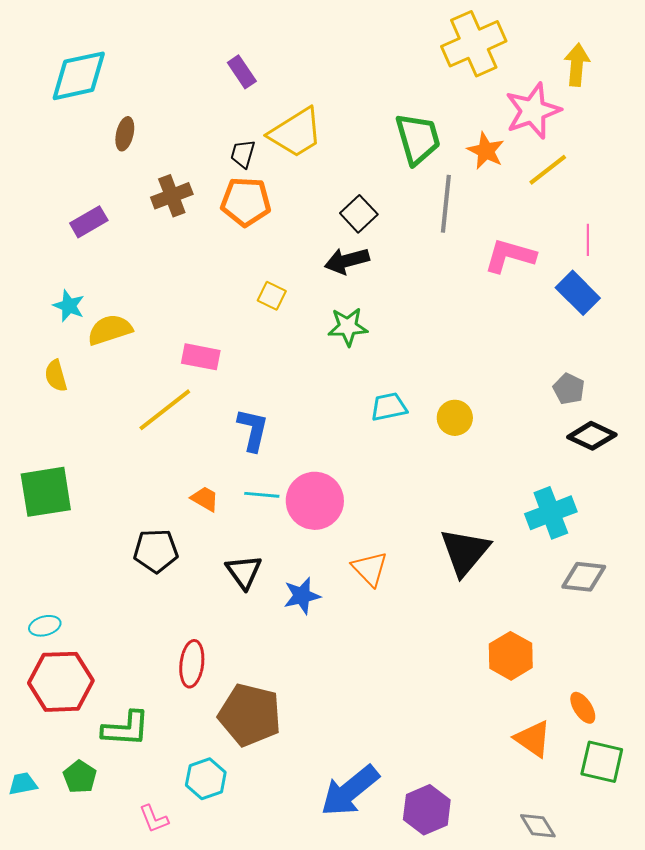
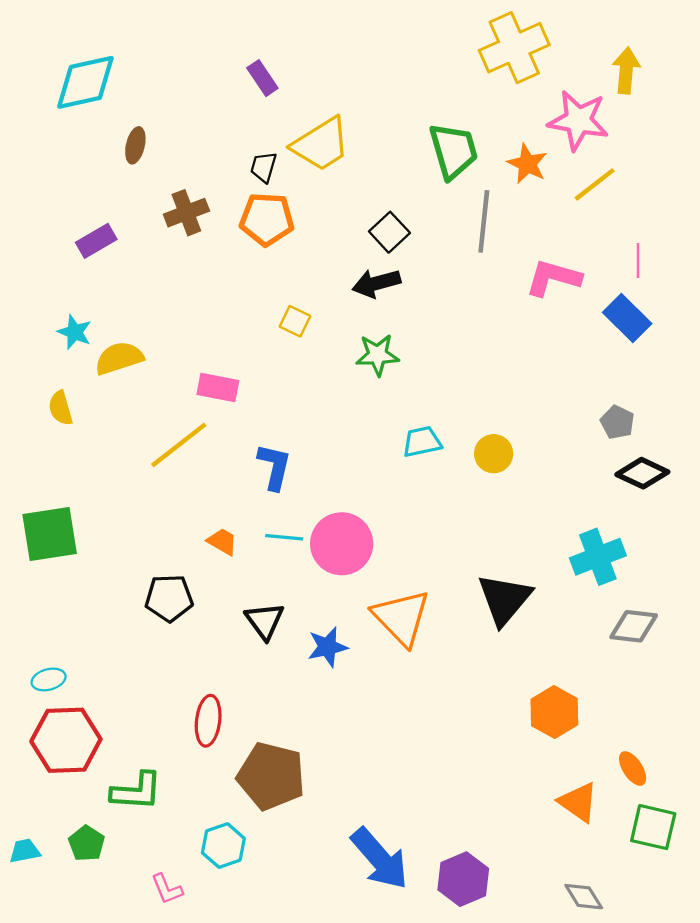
pink star: (533, 111) -> (578, 120), turned 30
orange triangle: (370, 569) -> (401, 618), size x1.5
blue arrow: (350, 791) -> (380, 859), turned -92

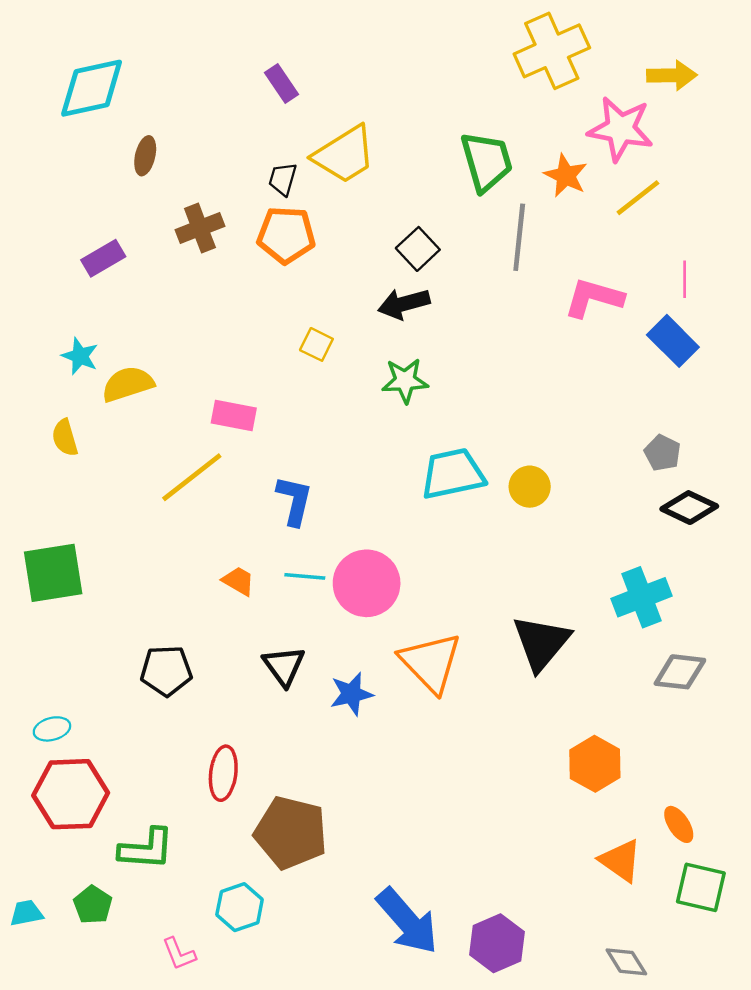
yellow arrow: (626, 70) -> (672, 75), turned 84
cyan trapezoid: (422, 442) -> (453, 474), size x1.5
black pentagon: (169, 598) -> (166, 671), moved

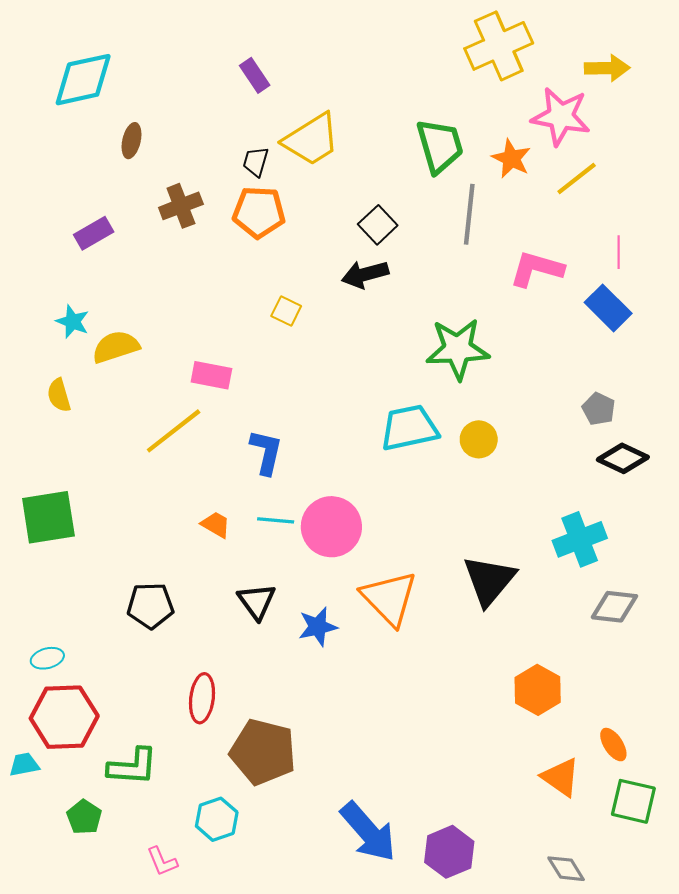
green star: (405, 381) -> (458, 349), moved, size x1.5
cyan trapezoid: (26, 913) -> (24, 765), moved

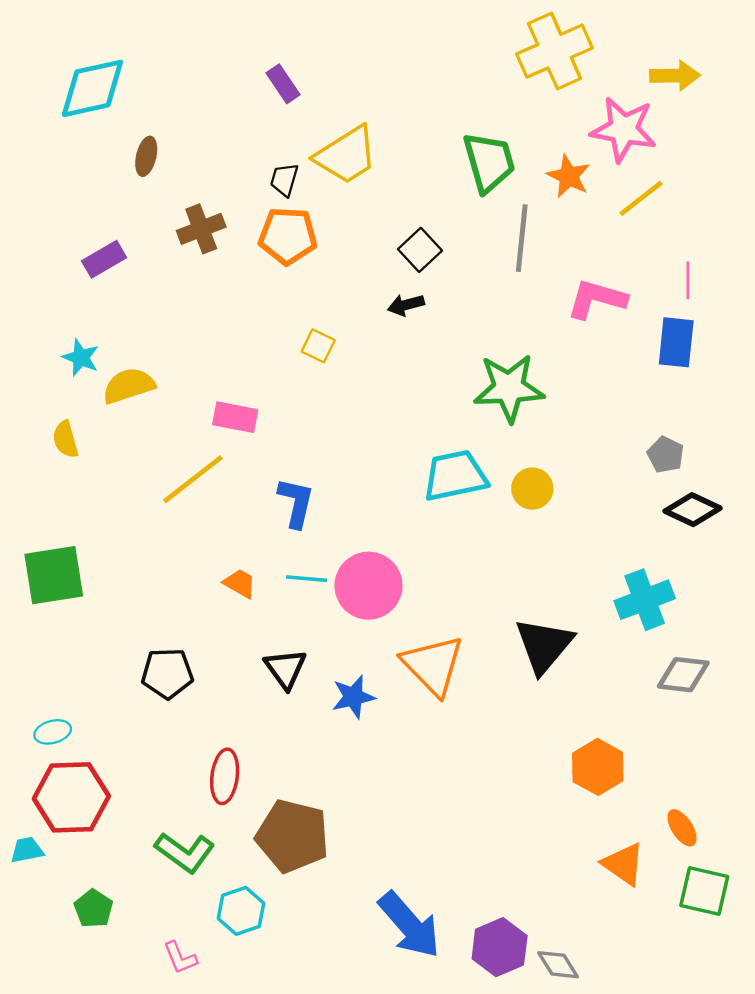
black arrow: (365, 274) -> (406, 305), size x0.7
blue rectangle: (608, 308) -> (676, 342), turned 51
green L-shape: (133, 767) -> (185, 852), moved, turned 32
gray diamond: (566, 869) -> (558, 965), moved

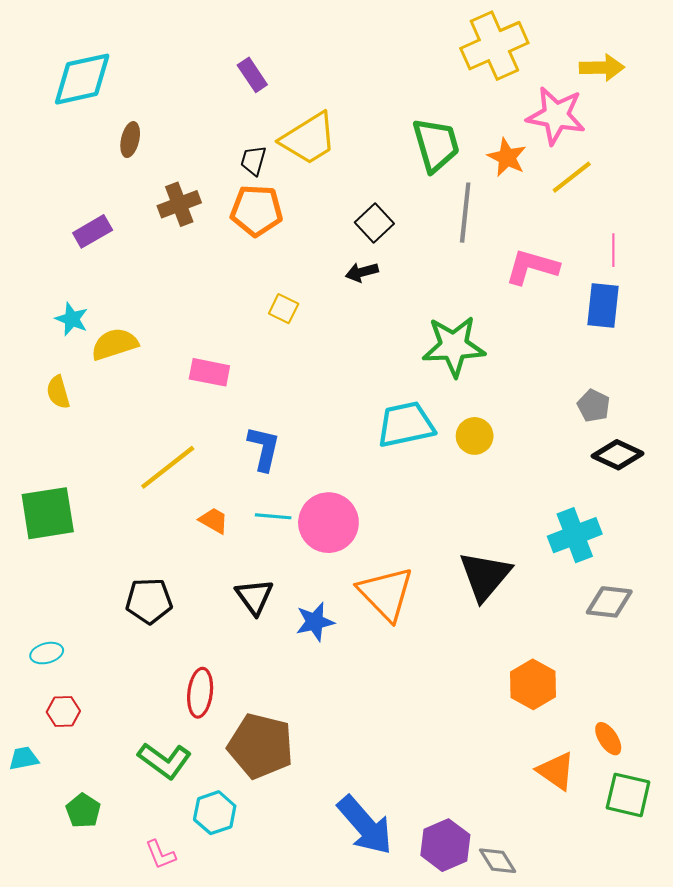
yellow line: (193, 479) -> (168, 467), moved
red hexagon: (71, 797) -> (63, 712), size x0.5

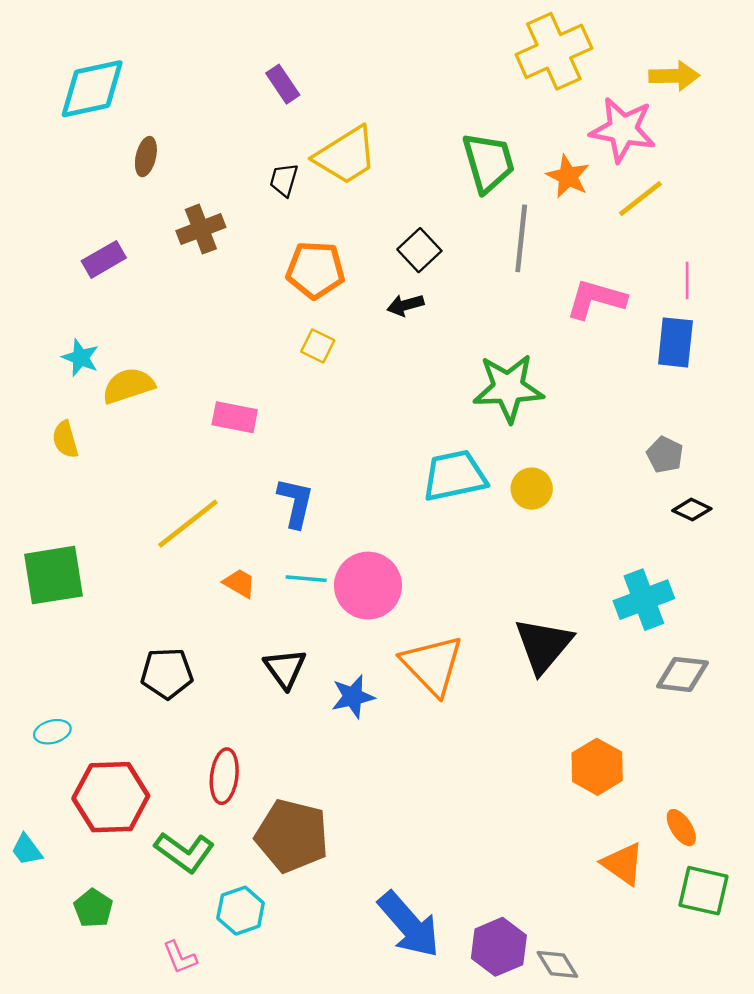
orange pentagon: (256, 211) -> (315, 270), moved
black diamond: (618, 455) -> (692, 510), size x0.7
red hexagon: (63, 712) -> (111, 797), moved, size x2.0
cyan trapezoid: (24, 758) -> (27, 850), turned -116

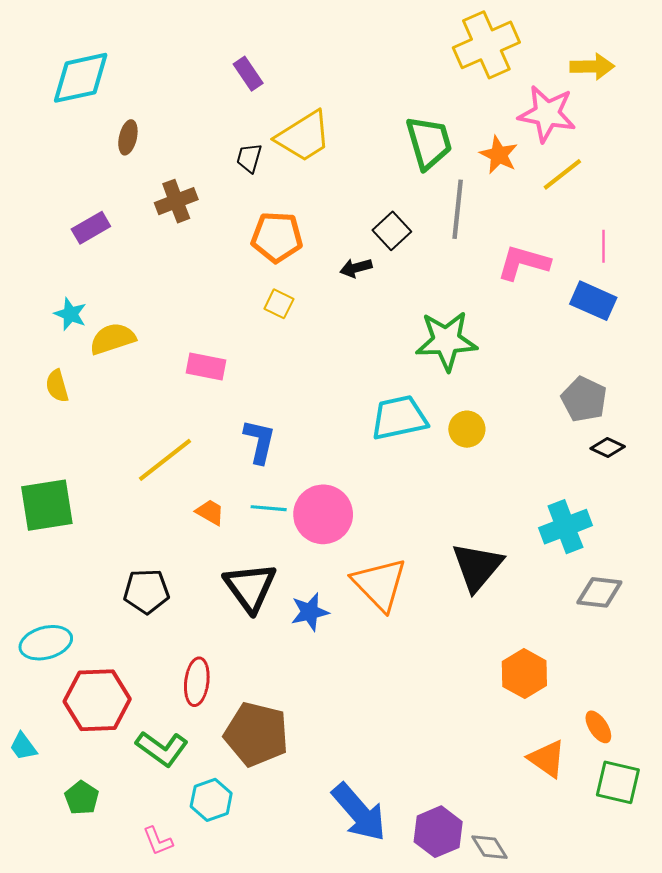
black square: (419, 250) -> (392, 231), moved
blue rectangle: (675, 342) -> (593, 301), turned -72
gray pentagon: (665, 455) -> (584, 399), size x1.4
black triangle: (285, 669) -> (250, 587), size x1.4
cyan ellipse: (52, 732) -> (46, 643), size x1.6

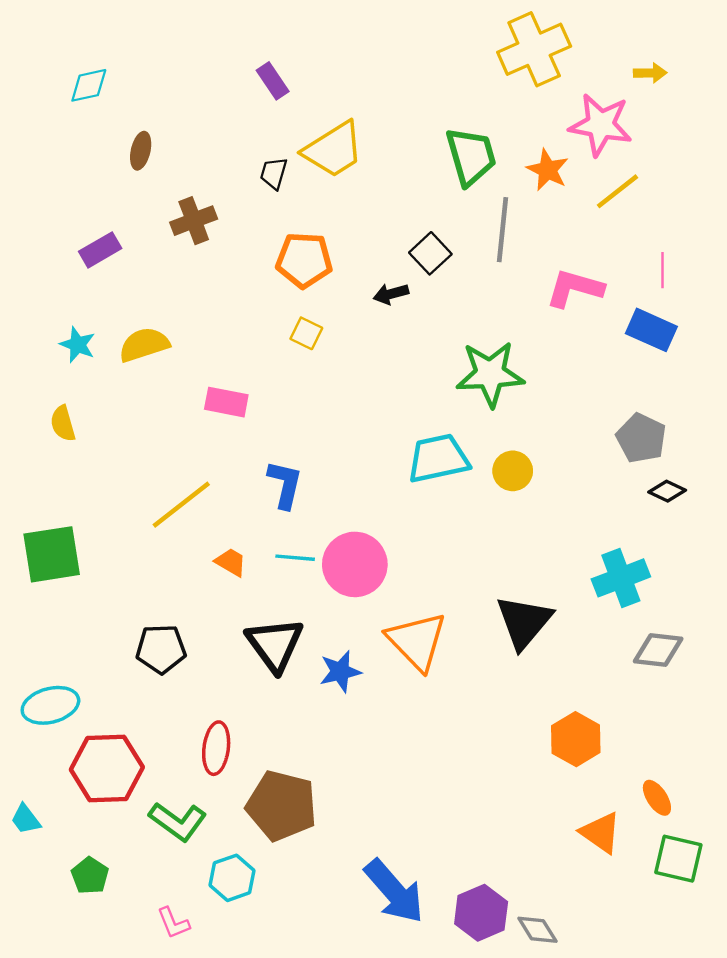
yellow arrow: (592, 67) -> (650, 73), size x0.7
cyan diamond: (81, 78) -> (89, 85), size x0.6
yellow semicircle: (113, 339) -> (144, 345), moved

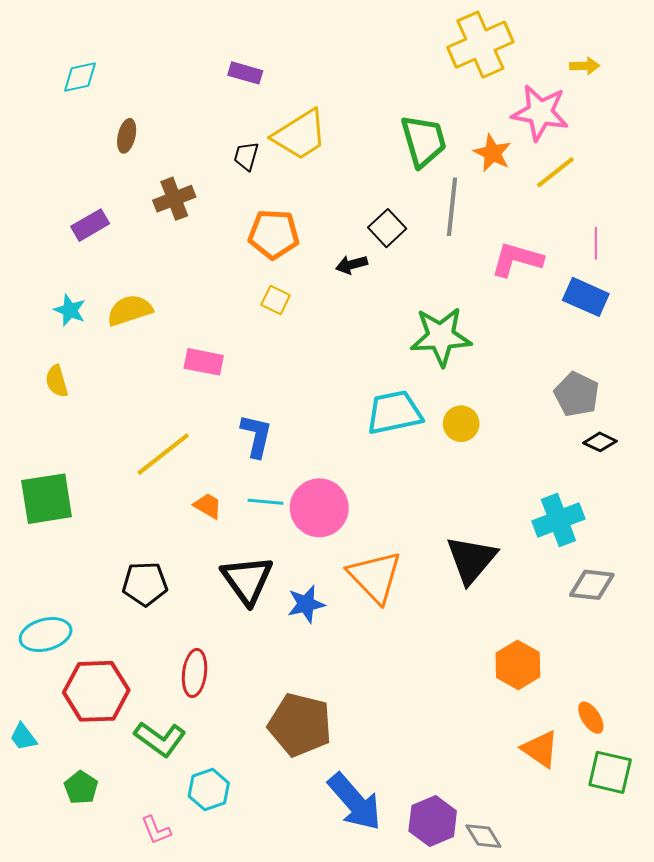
purple rectangle: (273, 81) -> (245, 73), turned -40
brown pentagon: (282, 806) -> (300, 725), moved

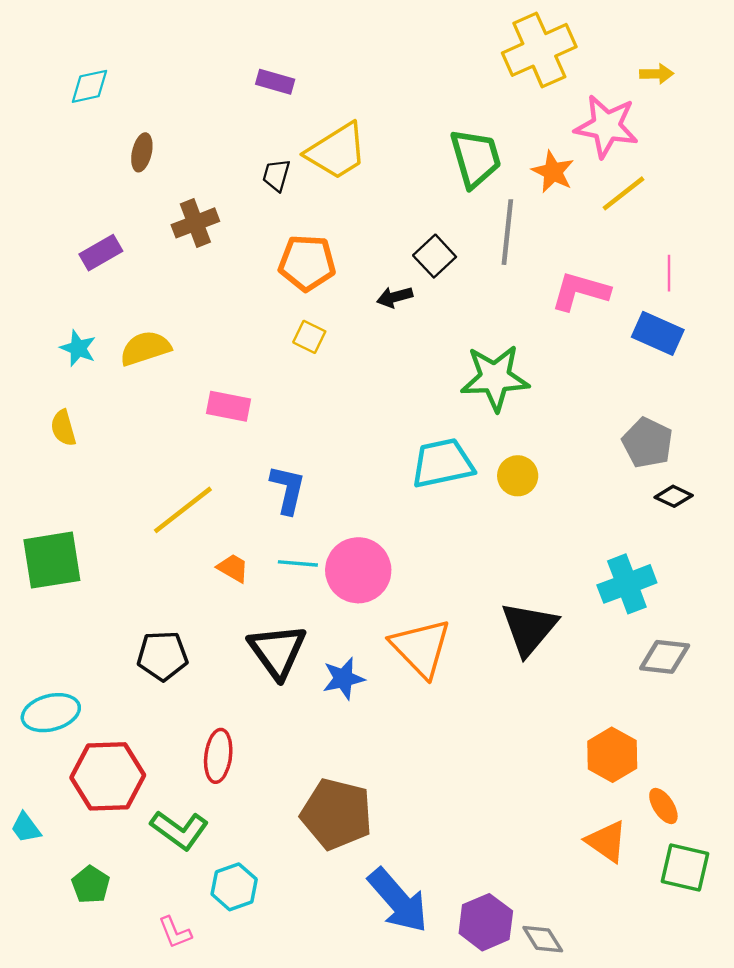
orange hexagon: (518, 665) -> (612, 755), moved

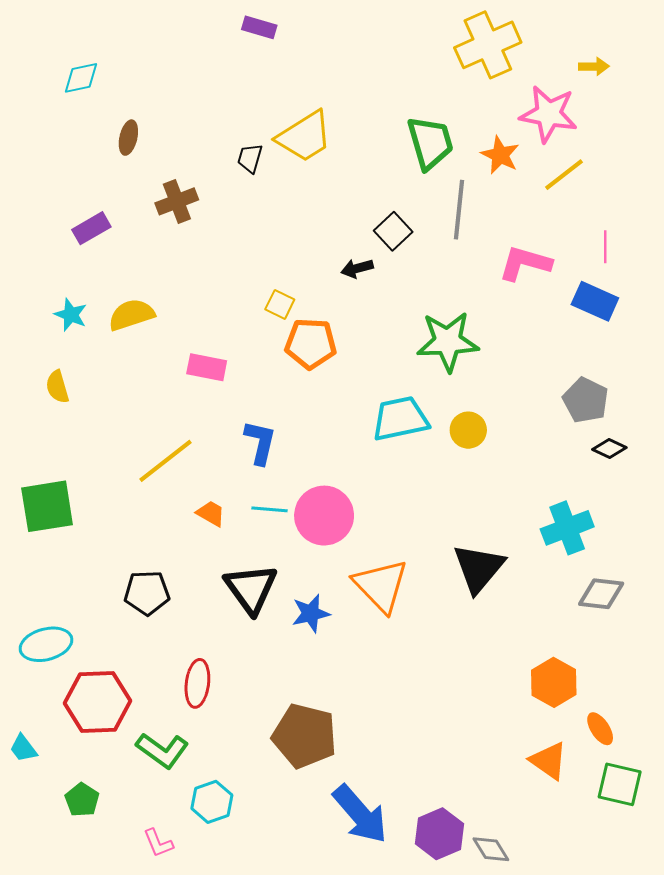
purple rectangle: (275, 82) -> (259, 27), moved
orange pentagon: (307, 263) -> (311, 344), moved

